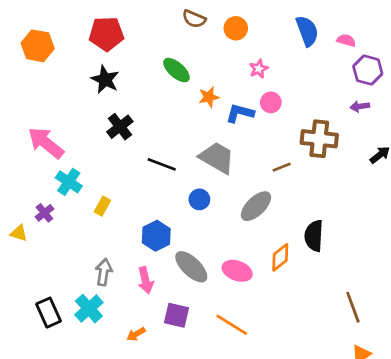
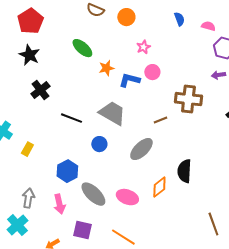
blue semicircle: (307, 31) -> (179, 19), size x0.6
red pentagon: (106, 34) -> (30, 21), turned -30

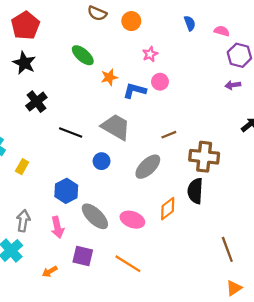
brown cross: (188, 99) -> (204, 157), moved

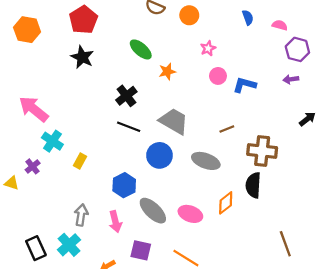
blue L-shape: (135, 91) -> (244, 85), moved
black cross: (36, 102) -> (126, 96), moved
blue circle: (102, 161) -> (159, 155), size x1.5
gray ellipse: (148, 167) -> (206, 161), turned 64

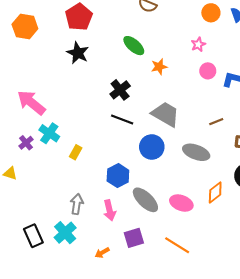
orange circle: (189, 15) -> (211, 13), moved
purple cross: (33, 166) -> (26, 143), moved
purple square: (141, 250) -> (134, 238), turned -30

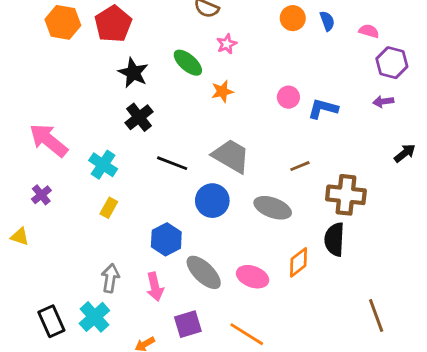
orange hexagon: (25, 27) -> (63, 22), moved
pink star: (198, 44) -> (227, 44), moved
black star: (78, 53) -> (133, 73), moved
black cross: (120, 90) -> (139, 117), moved
cyan cross: (49, 133) -> (103, 165), moved

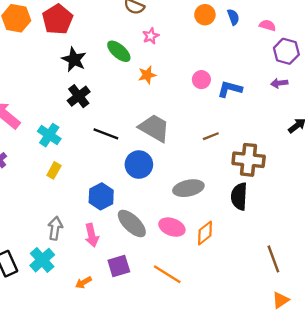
gray ellipse: (273, 208) -> (188, 188), moved, turned -32
orange diamond: (298, 262) -> (205, 233), moved

